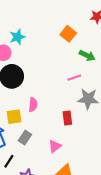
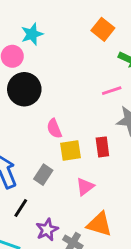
pink semicircle: (33, 105) -> (54, 129), turned 152
yellow square: (14, 117) -> (70, 150), moved

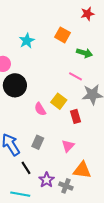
cyan star: (32, 34) -> (27, 41), moved
pink line: (112, 91) -> (76, 76), turned 56
yellow square: (70, 150) -> (59, 101), moved, turned -35
black line: (21, 208) -> (26, 168), turned -56

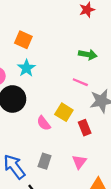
orange square: (63, 35) -> (23, 40), moved
cyan star: (27, 41) -> (26, 68), moved

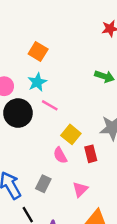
pink line: (80, 82) -> (50, 105), moved
pink semicircle: (44, 123) -> (60, 155), moved

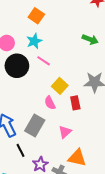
gray rectangle: (43, 184) -> (35, 126), size x1.5

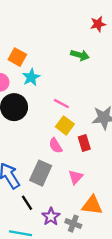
orange square: (36, 16) -> (17, 57), moved
green arrow: (90, 39) -> (80, 55), moved
pink line: (44, 61) -> (61, 104), moved

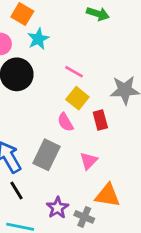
black line: (27, 203) -> (17, 190), moved

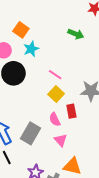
pink semicircle: (65, 122) -> (55, 119), moved
pink triangle: (89, 161) -> (61, 140), turned -32

